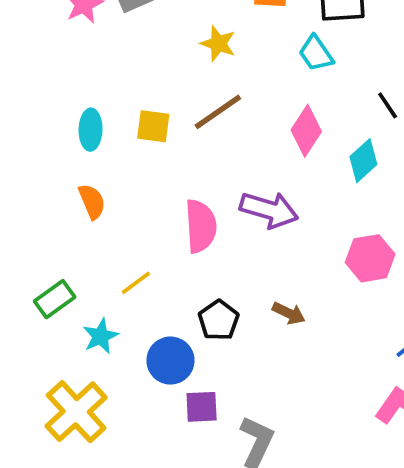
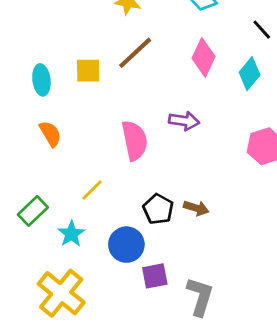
purple arrow: (269, 210) -> (184, 121), size x0.7
brown arrow: (289, 313) -> (196, 208), moved

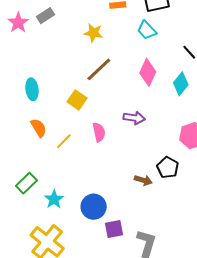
yellow square: (88, 71) -> (77, 100), moved, turned 36
pink semicircle: (135, 140) -> (99, 132), size x0.7
yellow line: (92, 190) -> (64, 141), moved
black pentagon: (158, 209) -> (168, 168), moved

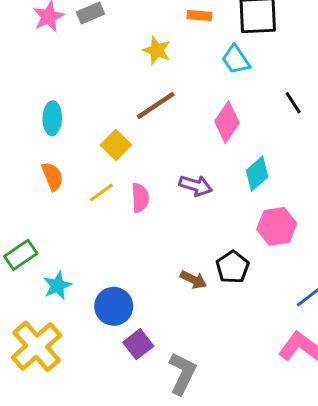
cyan diamond: (181, 84) -> (257, 174), moved
yellow line: (64, 141) -> (101, 192), moved
purple square: (114, 229) -> (138, 344), turned -36

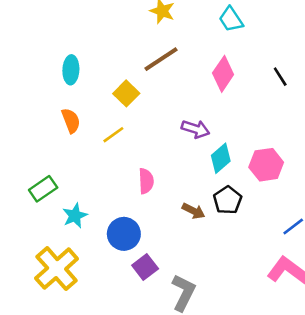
black line: (293, 103) -> (280, 77), moved
cyan diamond: (257, 174) -> (221, 158), moved
pink semicircle: (140, 198) -> (146, 181), moved

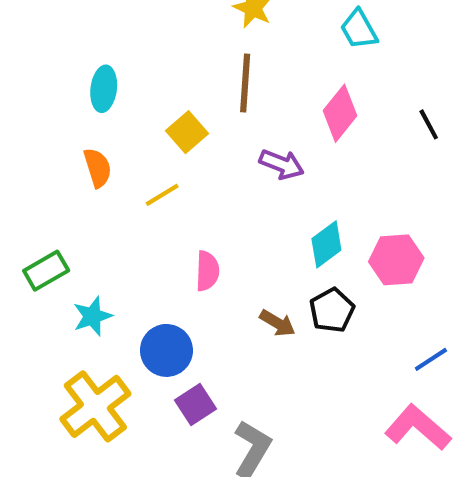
brown line: (161, 59) -> (245, 83), turned -57
purple arrow: (196, 129) -> (282, 164), moved
yellow cross: (57, 269) -> (95, 406), moved

